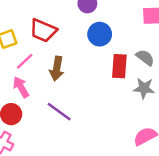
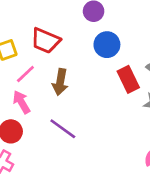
red rectangle: (119, 66) -> (128, 79), turned -30

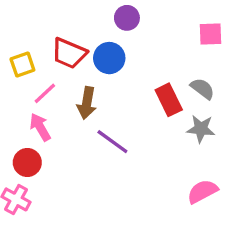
blue circle: (107, 45) -> (109, 58), moved
purple line: (63, 129) -> (112, 142), moved

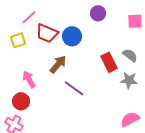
purple circle: (127, 18) -> (98, 13), moved
pink line: (45, 93) -> (29, 17), moved
brown arrow: (87, 103) -> (58, 64), turned -150

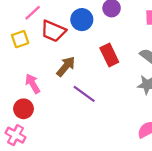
blue circle: (72, 36) -> (82, 20), moved
red rectangle: (109, 62) -> (109, 55), moved

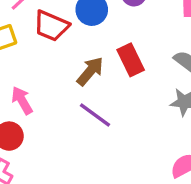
brown arrow: (66, 66) -> (90, 71), moved

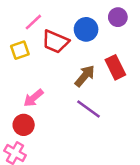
pink arrow: (22, 100) -> (33, 98), turned -100

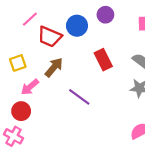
yellow square: (20, 50) -> (18, 63), moved
brown arrow: (85, 76) -> (54, 67), moved

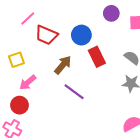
purple circle: (105, 15) -> (111, 13), moved
blue circle: (77, 26) -> (81, 35), moved
brown arrow: (54, 67) -> (63, 65), moved

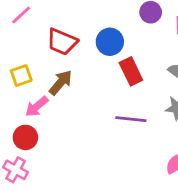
pink line: (28, 19) -> (21, 15), moved
brown arrow: (63, 65) -> (61, 83), moved
purple line: (74, 92) -> (131, 119), moved, turned -30

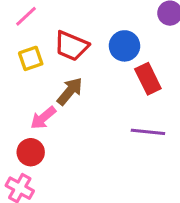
yellow square: (21, 76) -> (31, 58), moved

